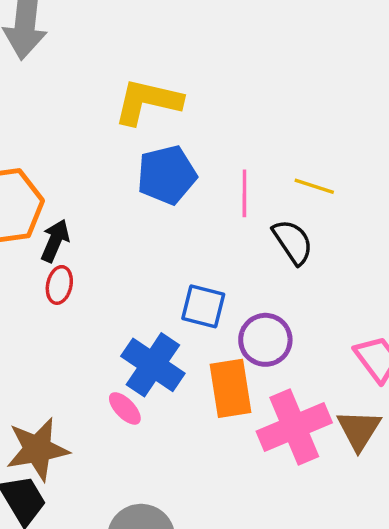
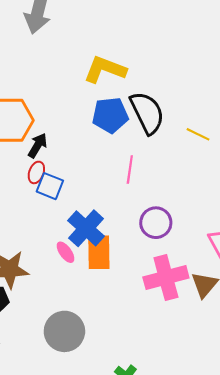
pink line: (244, 193) -> (130, 169), moved
black semicircle: (293, 242) -> (147, 113), moved, size x1.5
blue square: (203, 306) -> (50, 186), moved
orange rectangle: (231, 388) -> (99, 252), moved

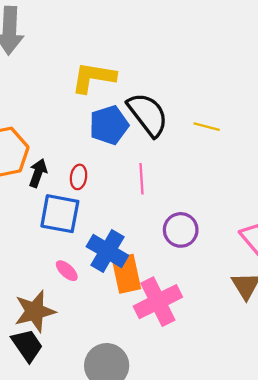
red ellipse: (36, 172) -> (79, 177), moved
blue square: (50, 186) -> (60, 214), size x1.4
pink ellipse: (66, 252) -> (67, 271), moved
pink cross: (166, 278) -> (158, 302), moved

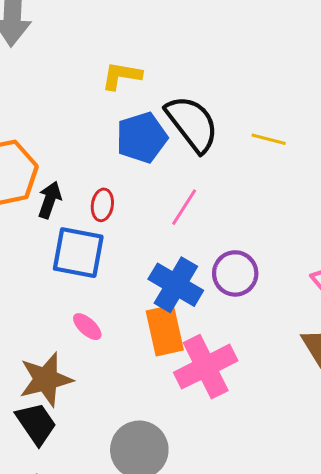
yellow L-shape: (93, 78) -> (122, 76), size x0.7
pink line: (141, 179) -> (184, 207), turned 36
blue cross: (107, 251) -> (176, 285), moved

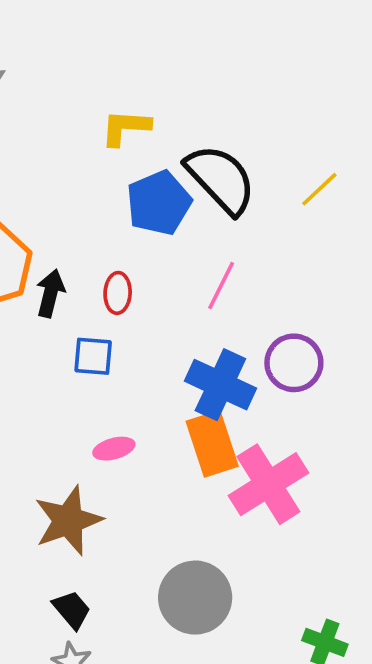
yellow line: (269, 139) -> (319, 189), turned -52
blue square: (78, 253) -> (93, 356), size x0.6
pink ellipse: (87, 327) -> (114, 449), turned -52
black trapezoid: (36, 424) -> (72, 610), moved, size x0.7

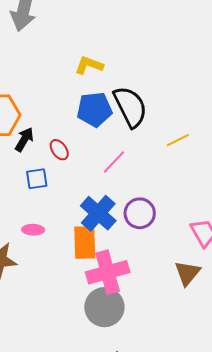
yellow line: (319, 189) -> (178, 140), moved
red ellipse: (118, 293) -> (59, 150), turned -55
blue square: (93, 356) -> (37, 179), turned -30
gray circle: (195, 598) -> (104, 307), moved

